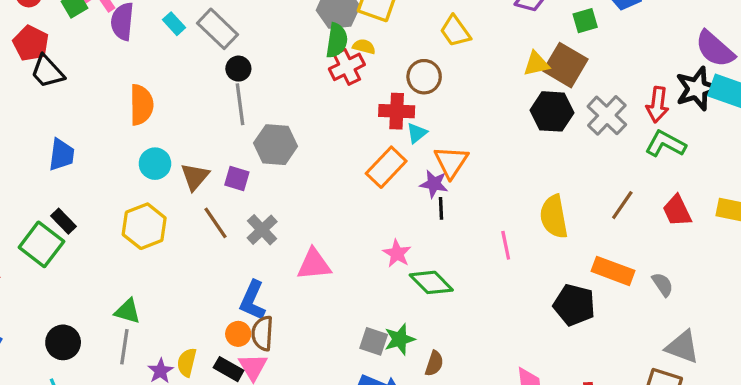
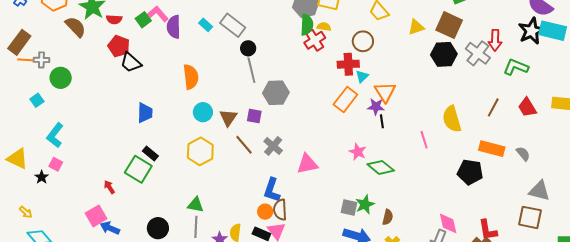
yellow triangle: (536, 64) -> (416, 27), moved
red arrow: (657, 105) -> (495, 40), moved

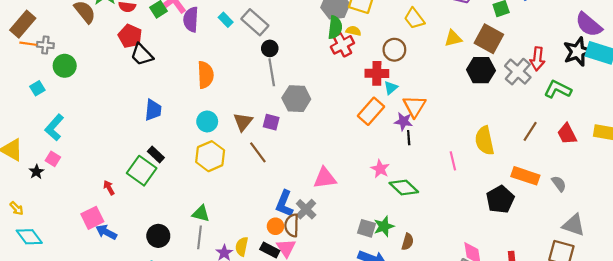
cyan circle: (203, 112) -> (207, 121), moved
gray cross: (273, 146) -> (306, 209), moved
black pentagon: (470, 172) -> (500, 199), turned 30

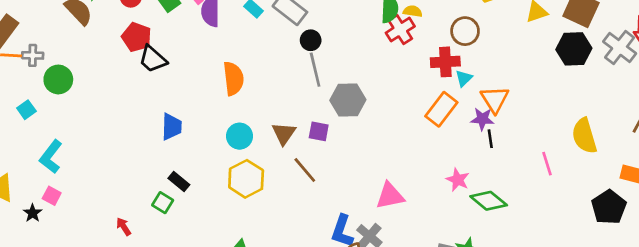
green square: (142, 171) -> (163, 203), size x0.6

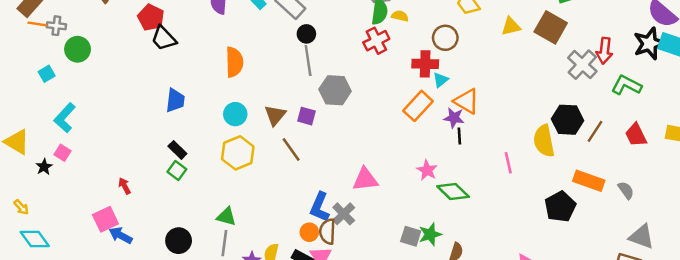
red cross: (400, 30) -> (376, 41), moved
black hexagon: (574, 49) -> (567, 120), moved
orange triangle: (495, 99) -> (466, 101), turned -32
green square: (163, 203) -> (177, 170), moved

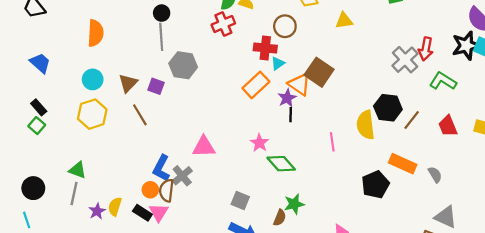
brown square: (551, 27) -> (319, 72), moved
blue trapezoid: (175, 100) -> (40, 63), turned -60
purple star: (454, 118) -> (287, 98), turned 30
green star: (430, 234) -> (294, 204), moved

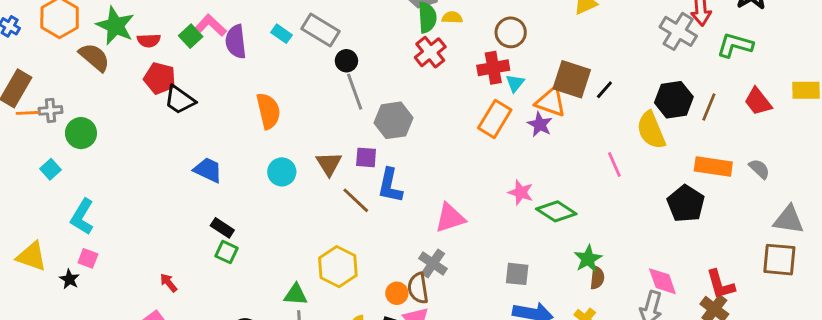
yellow hexagon: (92, 114) -> (338, 267), moved
black line: (291, 115) -> (604, 90), moved, turned 56
blue L-shape: (161, 168) -> (390, 186), moved
brown semicircle: (280, 218) -> (597, 278), moved

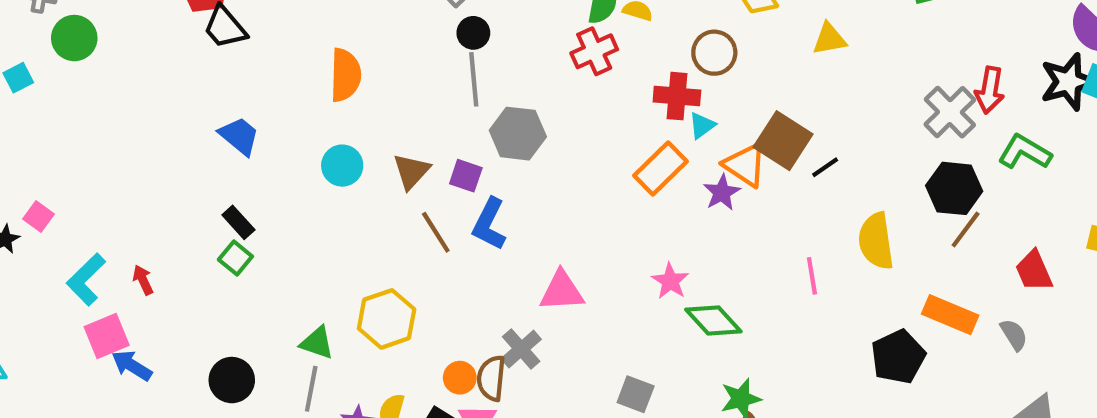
black hexagon: (674, 100) -> (954, 188), moved
red trapezoid: (758, 101) -> (1034, 271), moved
cyan L-shape: (82, 217) -> (86, 279), moved

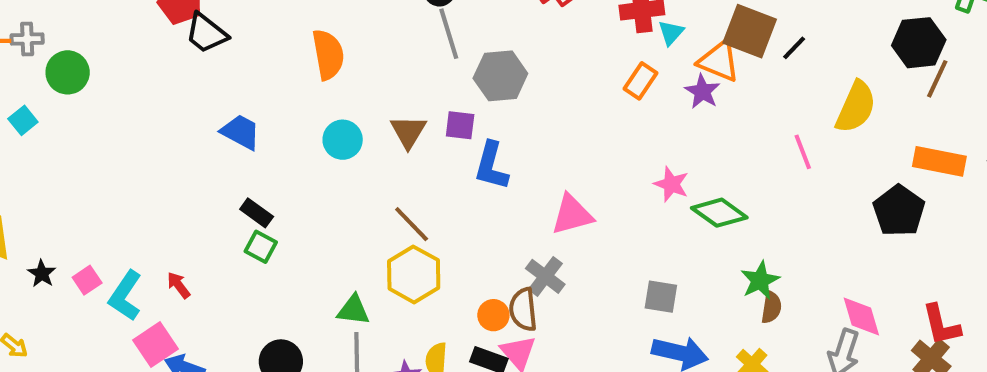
orange rectangle: (660, 168) -> (640, 81), size x0.7
pink square: (38, 216) -> (87, 280), moved, turned 32
brown line: (436, 232) -> (412, 224), moved
yellow semicircle: (876, 241) -> (856, 107), turned -136

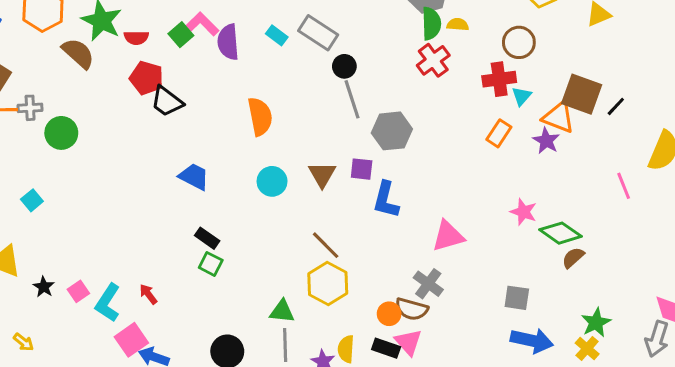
cyan square: (23, 120) -> (32, 200), moved
green star: (760, 280) -> (596, 323), moved
brown semicircle: (771, 307) -> (573, 258), moved, turned -140
brown semicircle: (523, 309) -> (412, 309), turned -68

